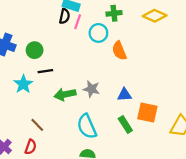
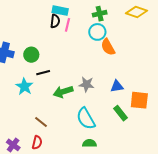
cyan circle: (98, 33) -> (97, 32), moved

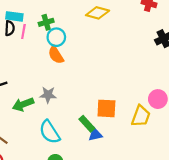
green cross: (100, 14) -> (46, 22), moved
orange semicircle: (108, 47) -> (56, 55), moved
blue triangle: (117, 86) -> (95, 135), moved

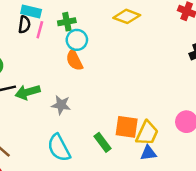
green arrow: (23, 104) -> (28, 92), moved
yellow trapezoid: (141, 116) -> (147, 133), moved
blue triangle: (95, 135) -> (148, 153), moved

